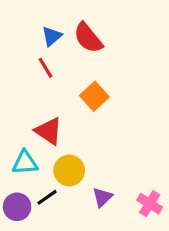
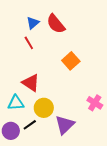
orange square: (94, 96) -> (71, 61), moved
purple triangle: (102, 197) -> (65, 125), size x1.5
pink cross: (150, 204) -> (95, 103), moved

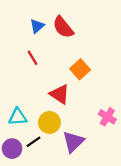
red line: (29, 43) -> (32, 58), moved
red triangle: (31, 83) -> (60, 94), moved

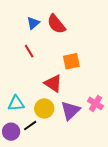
orange square: (80, 69) -> (71, 61), turned 30
purple triangle: (73, 142) -> (70, 110), moved

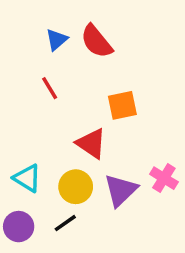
cyan triangle: (16, 103) -> (27, 178), turned 36
black line: (30, 126) -> (65, 223), moved

